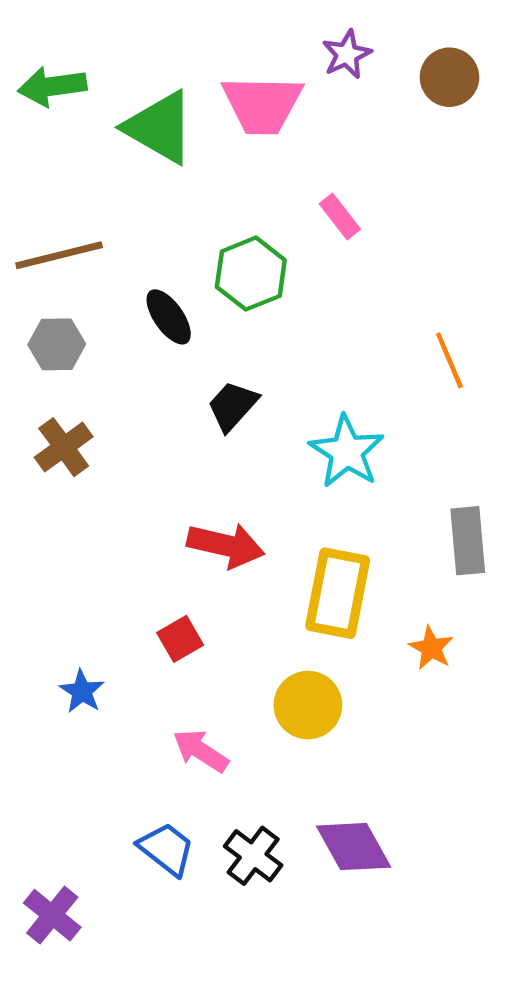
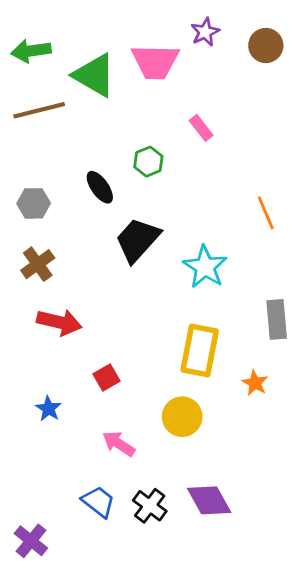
brown line: (59, 255) -> (39, 110), moved
green hexagon: (251, 274) -> (148, 162), size x0.7
black trapezoid: (233, 406) -> (138, 240), size x1.5
red arrow: (226, 545) -> (59, 322), moved

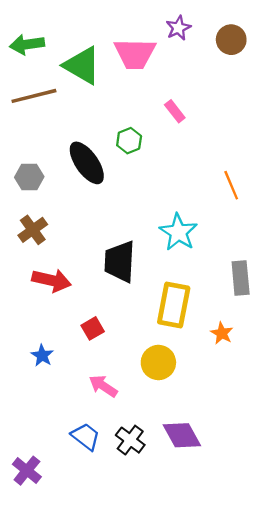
black ellipse: (100, 187) -> (87, 163), size x1.5
black trapezoid: (138, 240) -> (120, 262), moved, turned -39

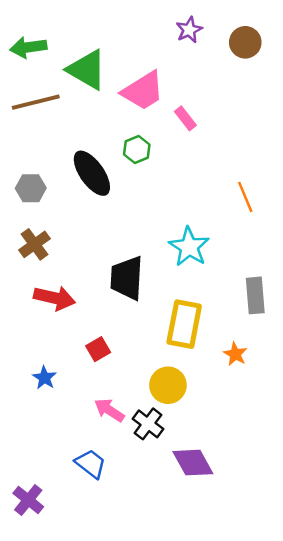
pink trapezoid: (135, 54) -> (143, 91), moved, turned -33
black cross: (130, 440) -> (148, 424), moved

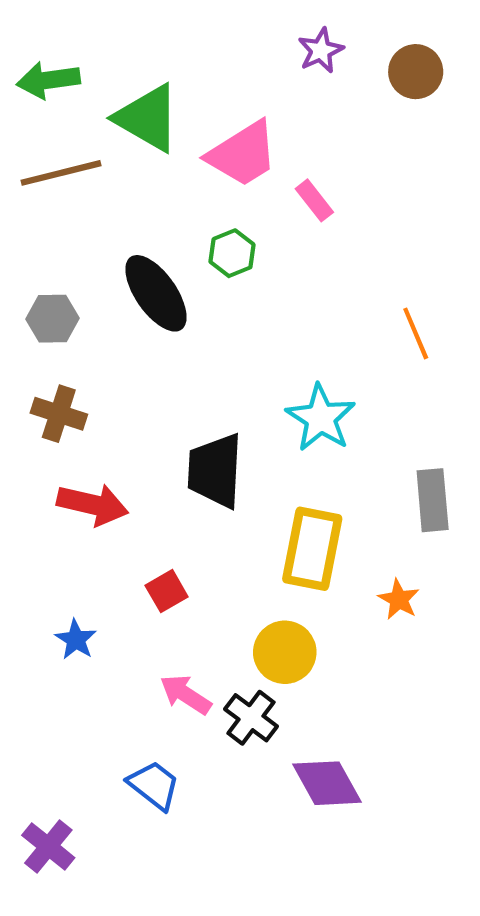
brown cross: (35, 244) -> (59, 414), turned -36

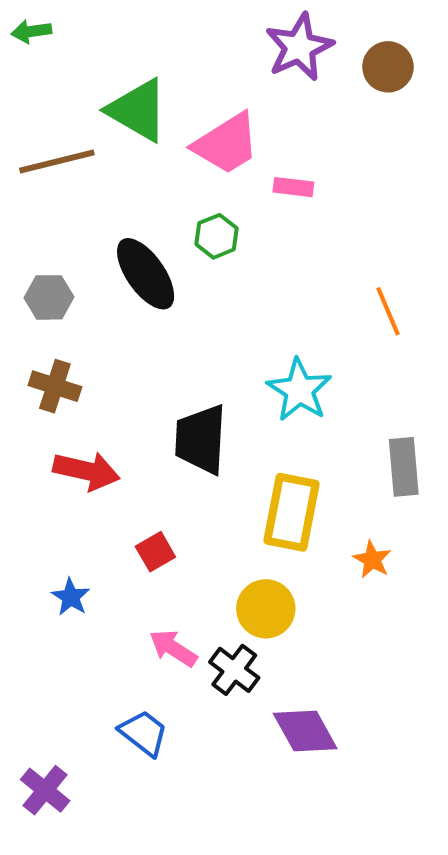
purple star: (321, 50) -> (299, 47), size x1.6
green arrow: (48, 80) -> (31, 31), moved, size x0.7
pink rectangle: (314, 200) -> (293, 187), turned -45

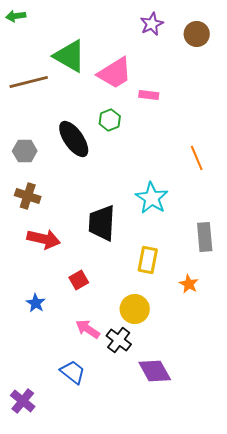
purple star: (299, 47) -> (152, 24), size x0.7
yellow rectangle: (291, 512) -> (148, 260), size x0.7

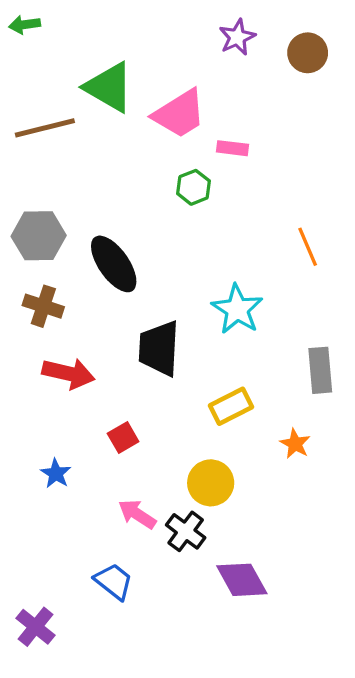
green hexagon: (110, 120) -> (193, 187), moved
black ellipse: (74, 139) -> (114, 264), moved
gray hexagon: (25, 151) -> (39, 236), size x1.4
yellow rectangle: (148, 260) -> (231, 406), turned 52

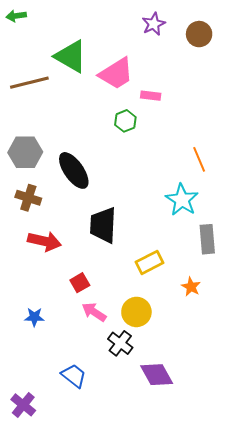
cyan star: (237, 309) -> (182, 200), moved
blue star: (56, 473) -> (34, 317), moved, turned -30
pink arrow: (137, 514) -> (94, 312), moved

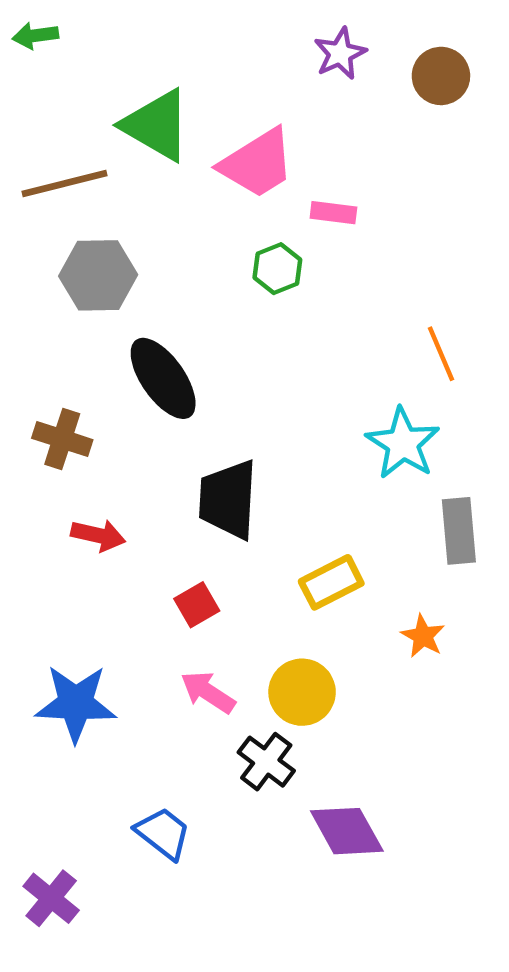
gray hexagon: (25, 152) -> (98, 275), moved
red arrow: (44, 241) -> (98, 535), size x0.7
red square: (80, 283) -> (197, 605), moved
blue star: (34, 317) -> (76, 703), size x1.8

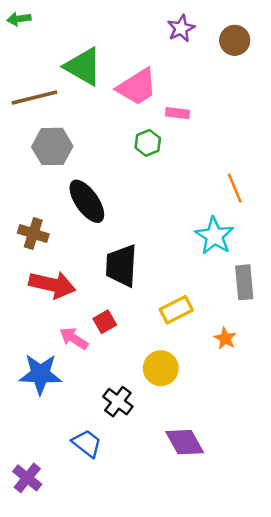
red arrow: (98, 535) -> (52, 285), size x1.6
pink arrow: (208, 692) -> (74, 338), moved
black cross: (266, 762) -> (118, 402), moved

